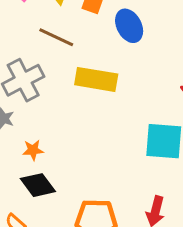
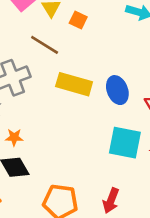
blue ellipse: (129, 26) -> (117, 90), moved

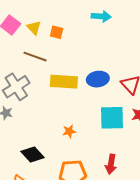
blue ellipse: (117, 90) -> (98, 79), turned -65
orange star: (14, 137) -> (69, 131), moved

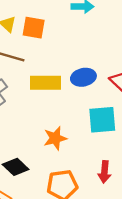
orange square: (57, 32) -> (34, 28), size x1.5
orange star: (69, 131) -> (55, 138), size x1.5

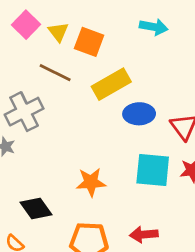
yellow rectangle: (45, 83) -> (111, 84), moved, turned -40
red arrow: (105, 172) -> (144, 234), turned 70

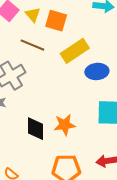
black diamond: (36, 208) -> (35, 129), moved, turned 40

